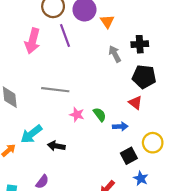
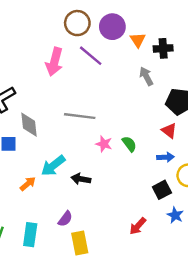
purple line: (65, 35) -> (91, 56), turned -30
black cross: (140, 44) -> (163, 48), moved
blue arrow: (120, 126) -> (166, 157), moved

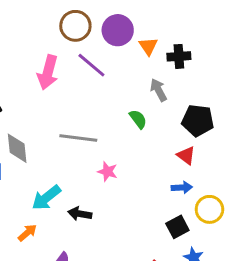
green semicircle: (129, 144) -> (138, 119), moved
orange arrow: (28, 184) -> (27, 233), moved

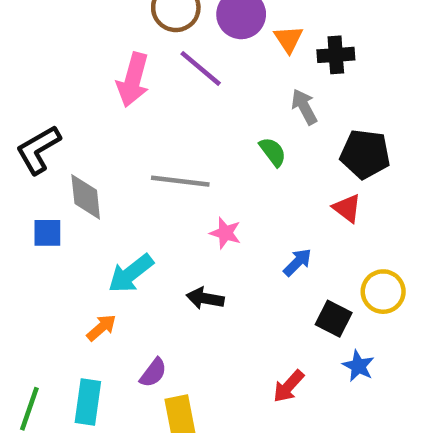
blue arrow: (182, 188) -> (297, 262), moved, turned -42
black arrow: (80, 214) -> (205, 298), moved
black square: (177, 227) -> (334, 319), turned -35

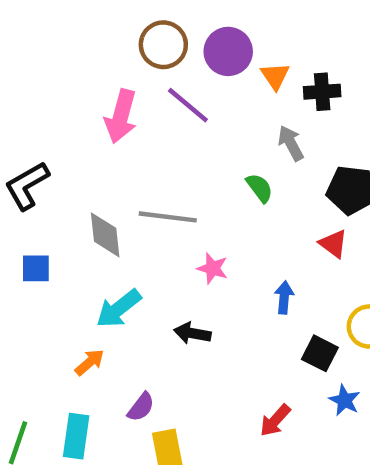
gray diamond: (86, 197) -> (105, 235), moved
blue arrow: (297, 262) -> (284, 297), turned -40

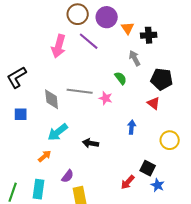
pink star: (213, 268) -> (106, 98), moved
black square: (320, 353) -> (148, 168), moved
blue star: (344, 400) -> (158, 185), moved

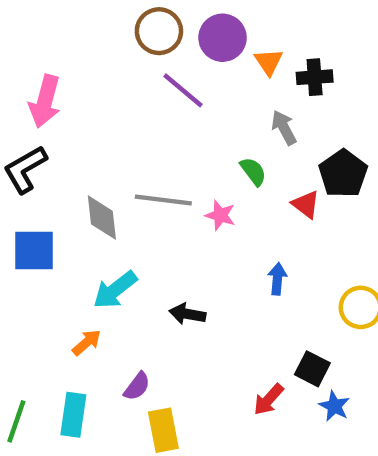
pink arrow: (59, 46) -> (45, 101), moved
black pentagon: (162, 79) -> (343, 174), turned 30
red triangle: (154, 103) -> (306, 204), moved
blue square: (21, 114) -> (34, 250), size x1.5

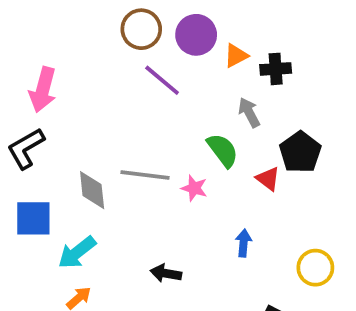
orange triangle: (269, 62) -> (236, 56), turned 36
green semicircle: (253, 171) -> (223, 150), size x1.4
cyan arrow: (115, 290) -> (77, 252), moved

